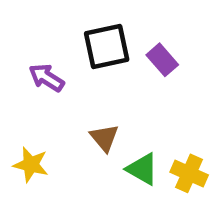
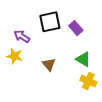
yellow star: (31, 165) -> (15, 56), moved
green triangle: (142, 169) -> (83, 59), moved

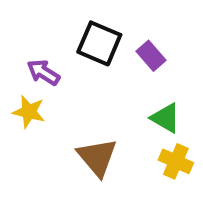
black square: (50, 22) -> (99, 43), turned 35
brown triangle: (49, 64) -> (97, 157), moved, size x1.5

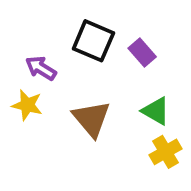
brown triangle: (97, 157) -> (91, 119), moved
yellow cross: (176, 161) -> (166, 152), turned 36

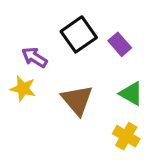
black square: (93, 41) -> (79, 34), turned 32
yellow cross: (166, 152) -> (126, 136), moved, turned -30

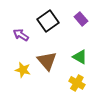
purple rectangle: (120, 44) -> (81, 19), moved
yellow star: (23, 89) -> (23, 70), moved

